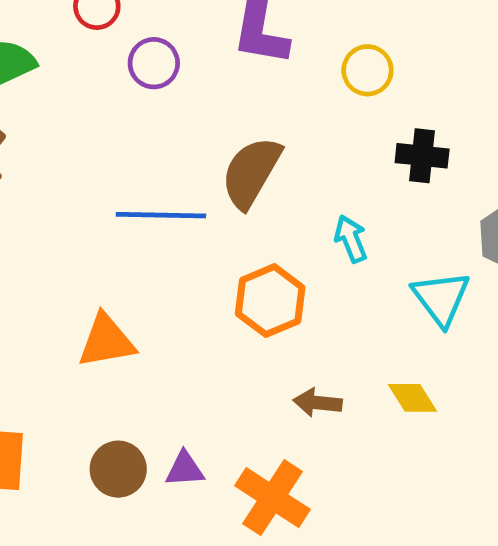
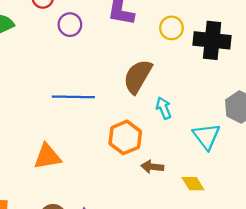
black cross: (422, 156) -> (212, 40), moved, size x1.5
brown semicircle: (251, 172) -> (138, 76), moved
brown arrow: (318, 403) -> (152, 167), moved

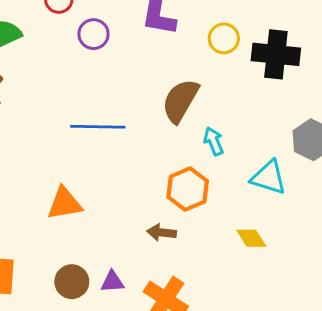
cyan triangle: (206, 136) -> (269, 177), turned -36
orange hexagon: (125, 137) -> (188, 189), moved
brown arrow: (152, 167) -> (162, 232), moved

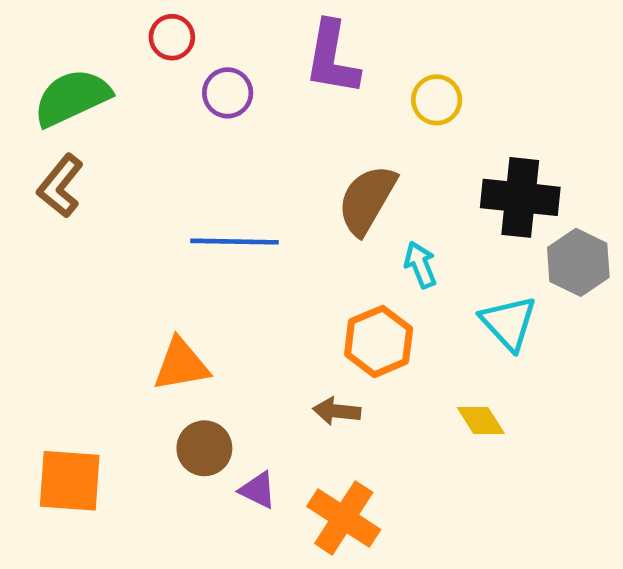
black cross: (276, 54) -> (520, 197), moved
cyan triangle: (269, 177) -> (509, 323), turned 30
brown circle: (72, 282) -> (204, 448), moved
purple triangle: (112, 282) -> (258, 490), turned 30

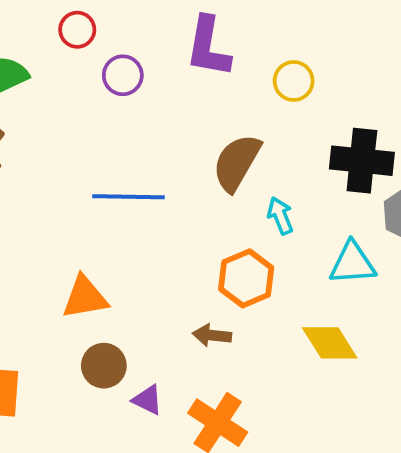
cyan triangle: (509, 323) -> (352, 263), turned -51
yellow diamond: (481, 420) -> (330, 343), size x1.4

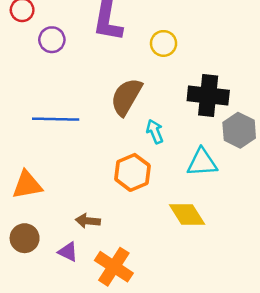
brown arrow: (212, 335) -> (88, 221), moved
brown circle: (104, 366) -> (25, 238), moved

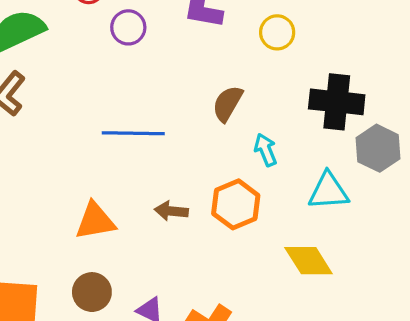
brown semicircle: (126, 97) -> (228, 104), size x0.7
brown arrow: (88, 221) -> (171, 211), moved

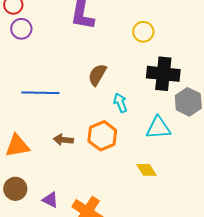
purple circle: (128, 27) -> (21, 29), moved
yellow circle: (277, 32) -> (143, 32), moved
yellow diamond: (309, 261) -> (146, 170), size x0.7

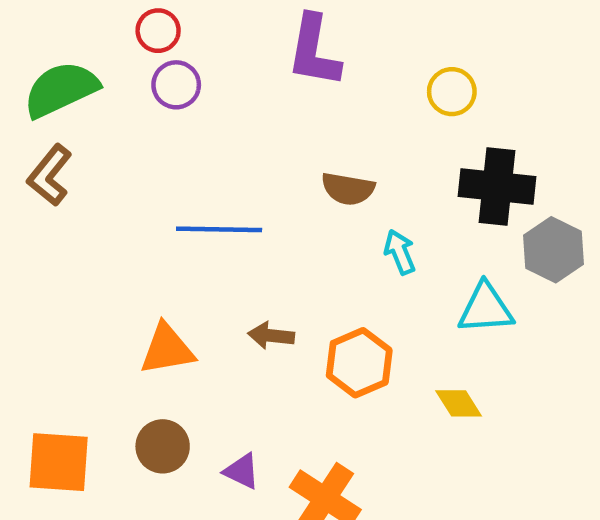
brown semicircle: (97, 75) -> (348, 189), turned -110
orange hexagon: (102, 136) -> (359, 363), moved

